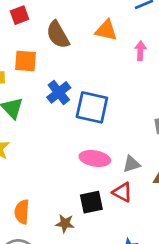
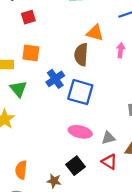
brown semicircle: (58, 35) -> (81, 55), moved, turned 30
red triangle: (122, 192) -> (109, 162), moved
black square: (91, 202) -> (75, 166), turned -30

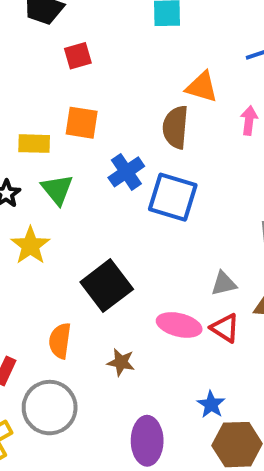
pink ellipse: (80, 132) -> (179, 325), moved
black square: (75, 166) -> (107, 286), moved, size x1.4

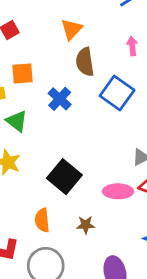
orange triangle: (202, 87) -> (72, 29), moved, turned -50
blue square: (173, 197) -> (117, 93), moved, turned 32

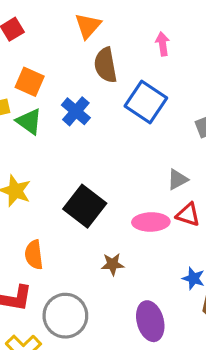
orange square: (22, 73) -> (30, 82), turned 30
green triangle: (17, 121) -> (29, 121), moved
orange semicircle: (42, 220) -> (34, 255), moved

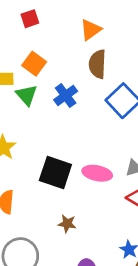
black square: (85, 206) -> (55, 172), turned -32
pink ellipse: (151, 222) -> (97, 173), moved

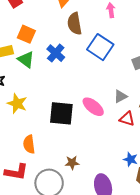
pink ellipse: (97, 173) -> (93, 107), turned 40
brown star: (67, 224) -> (72, 163), moved

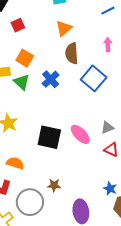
orange semicircle: (29, 144) -> (15, 163), turned 108

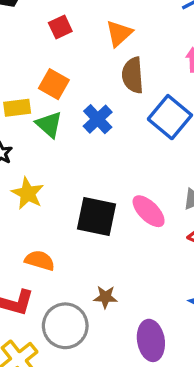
red square: (18, 25) -> (60, 27), moved

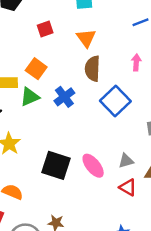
orange triangle: (119, 33) -> (86, 38), turned -30
green triangle: (49, 124) -> (30, 97), turned 48

